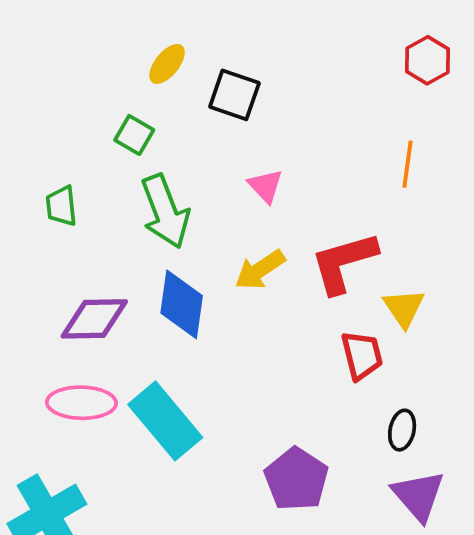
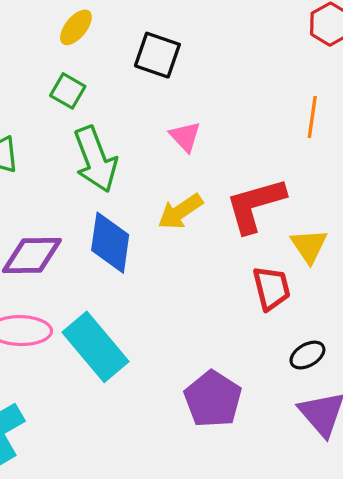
yellow ellipse: (167, 64) -> (76, 27), moved
black ellipse: (402, 430) -> (307, 355), turned 48

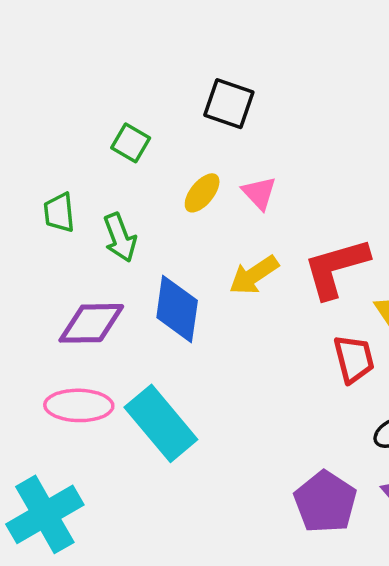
yellow ellipse: (76, 27) -> (202, 193), moved
green arrow: (95, 159) -> (120, 238), moved, size x0.7
purple pentagon: (213, 399) -> (325, 502), moved

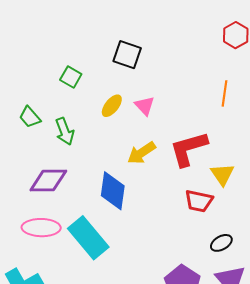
green trapezoid: (59, 213) -> (30, 117), turned -35
blue diamond: (177, 309) -> (113, 191), moved
red trapezoid: (354, 359) -> (199, 201), turned 116

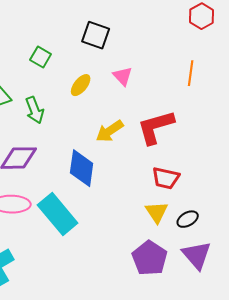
pink triangle: (145, 106) -> (123, 76), moved
yellow triangle: (222, 174) -> (157, 212), moved

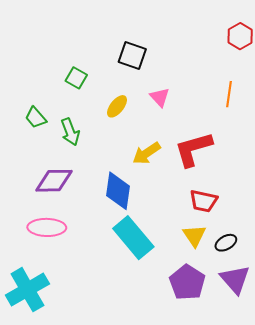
cyan rectangle: (58, 214) -> (133, 238), moved

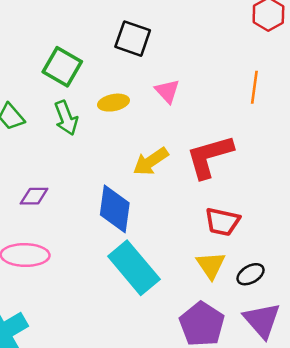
green square: (76, 78) -> (62, 67), size x1.4
yellow ellipse: (117, 106) -> (113, 103), turned 40
green arrow: (70, 132) -> (66, 118), moved
purple diamond: (54, 181) -> (34, 196), size x0.6

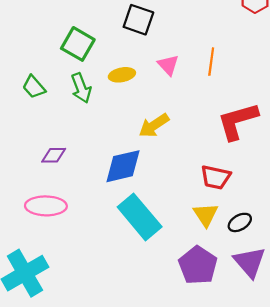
orange line: (254, 87) -> (211, 62), moved
red L-shape: (210, 156) -> (238, 121), moved
blue diamond: (115, 209) -> (123, 166), turned 69

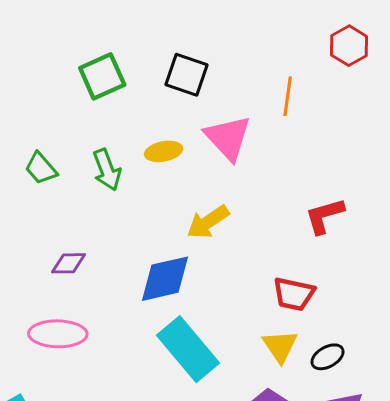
green square: (78, 44) -> (102, 76), moved, turned 36
orange line: (211, 62) -> (288, 96), moved
pink triangle: (168, 65) -> (228, 138), size x1.6
red L-shape: (238, 121) -> (324, 216), size x0.7

